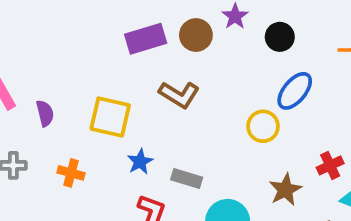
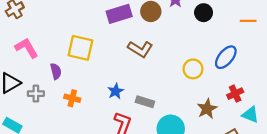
blue ellipse: (295, 91) -> (226, 57), moved
purple semicircle: (45, 113) -> (56, 71), moved
yellow square: (110, 117) -> (80, 48), moved

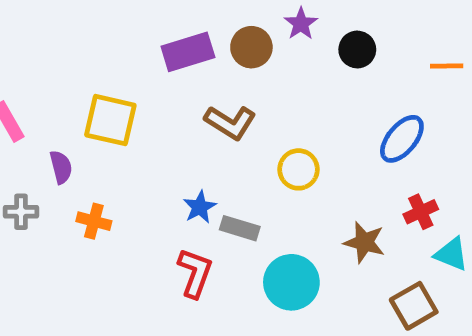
yellow circle: (193, 69) -> (298, 169), moved
blue star: (116, 91) -> (200, 207), moved
brown star: (207, 109) -> (364, 242), turned -30

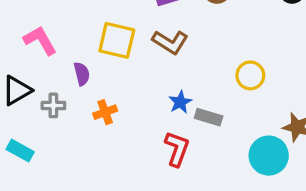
brown L-shape: (230, 122) -> (170, 42), moved
orange cross: (94, 221) -> (105, 112), turned -35
cyan circle: (291, 282) -> (269, 156), moved

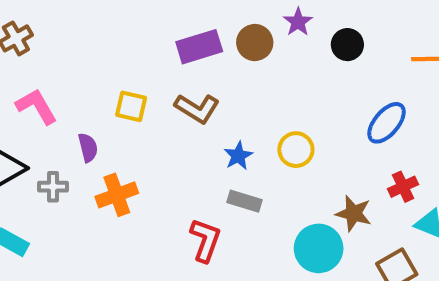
yellow square: (117, 40) -> (131, 106), size x0.7
blue star: (180, 102) -> (238, 156), moved
orange cross: (105, 112) -> (117, 195), size x1.4

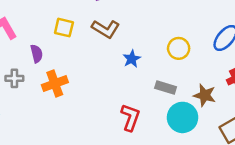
yellow circle: (296, 150) -> (179, 48), moved
gray rectangle: (244, 201) -> (166, 87), moved
red L-shape: (205, 240) -> (130, 117), moved

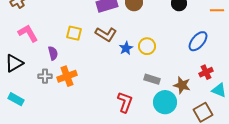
yellow circle: (179, 48) -> (147, 46), moved
blue star: (132, 59) -> (126, 48), moved
gray cross: (14, 78) -> (45, 76), moved

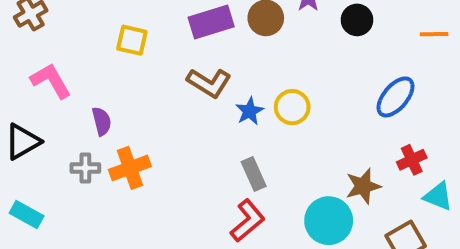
yellow square: (74, 33) -> (132, 40), moved
gray rectangle: (152, 79) -> (254, 174), moved, turned 49
brown star: (182, 85) -> (363, 186), turned -30
red L-shape: (125, 102) -> (248, 221), turned 30

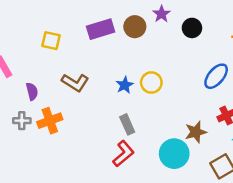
brown L-shape: (209, 83) -> (75, 83), moved

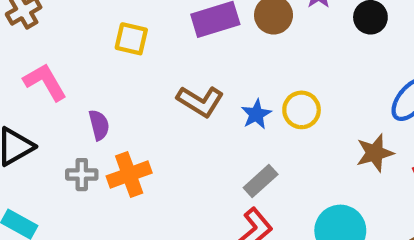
brown L-shape: (75, 83) -> (200, 101), moved
gray rectangle: (127, 124) -> (261, 181), turned 72
brown star: (196, 132) -> (375, 153), moved

